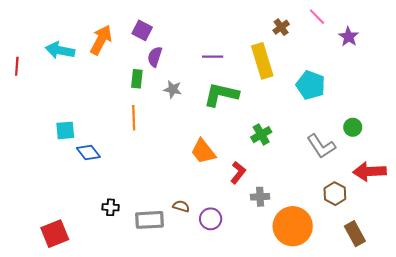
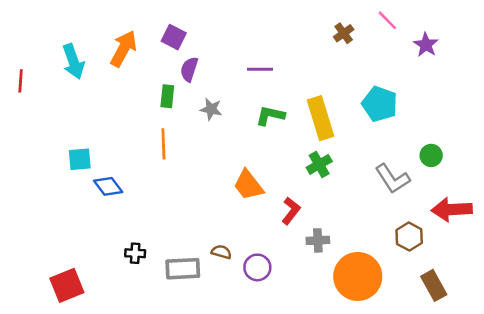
cyan arrow: (60, 50) -> (73, 62), turned -120
yellow rectangle: (262, 61) -> (320, 118), moved
green L-shape: (221, 95) -> (270, 116), size x0.7

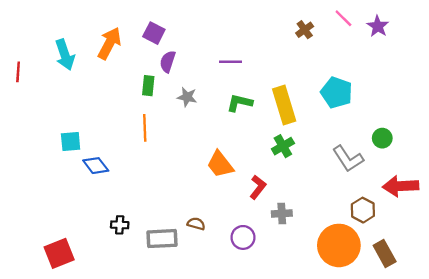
purple star: (426, 45) -> (378, 26), moved
purple circle: (257, 267) -> (243, 237), moved
orange circle: (358, 276) -> (339, 245), moved

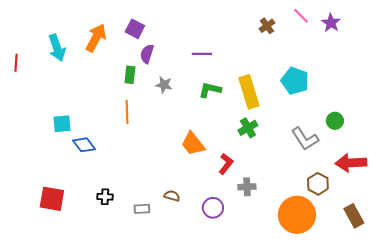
gray rectangle: (162, 239) -> (142, 209), size x0.6
red square: (59, 253) -> (52, 199), moved, turned 32
brown rectangle: (385, 253) -> (354, 216), moved

